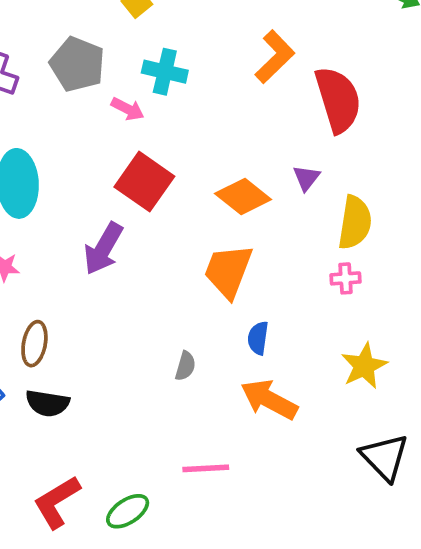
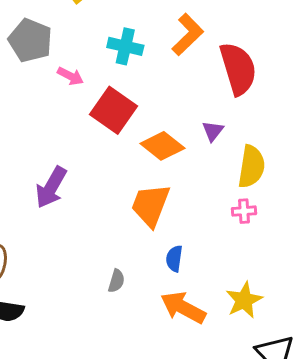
cyan cross: (165, 72) -> (125, 46), moved
red square: (144, 182) -> (113, 110), moved
yellow star: (364, 366) -> (244, 300), moved

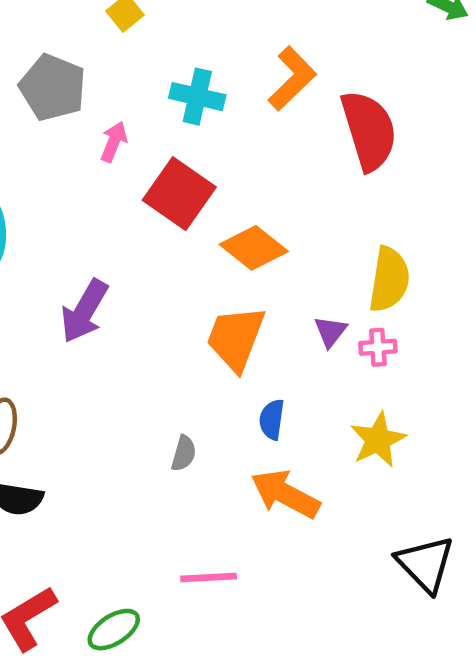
pink arrow: (70, 76) -> (114, 142), turned -95
purple triangle: (213, 131) -> (331, 331), moved
yellow star: (244, 300) -> (378, 440), moved

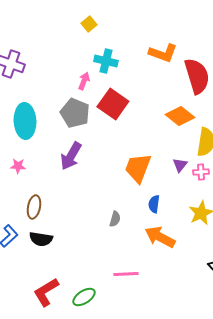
orange L-shape: (292, 78) -> (163, 53), turned 64
gray pentagon: (53, 88) -> (75, 113), moved
cyan cross: (197, 97) -> (106, 61), moved
orange diamond: (254, 248) -> (180, 116), moved

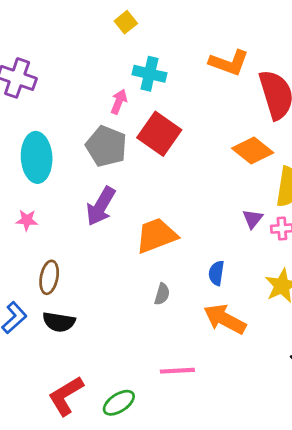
orange trapezoid: (138, 168) -> (156, 235), moved, turned 48

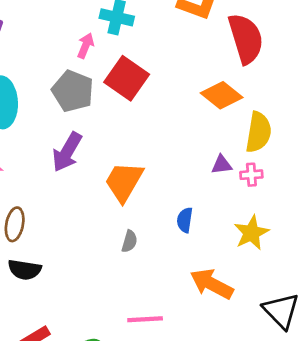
purple triangle: (253, 219) -> (222, 165), turned 45
orange trapezoid: (156, 235) -> (124, 182), turned -39
orange arrow: (225, 319) -> (212, 284), moved

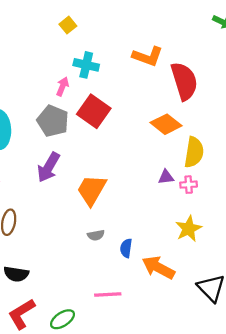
blue semicircle: (185, 220) -> (126, 248), moved
gray semicircle: (129, 241) -> (96, 235), turned 63
black semicircle: (25, 270) -> (16, 274), moved

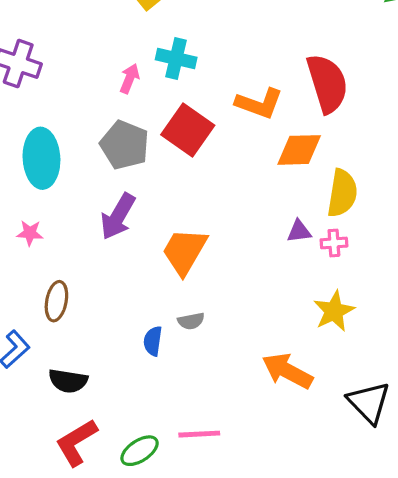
orange L-shape: (148, 56) -> (259, 103), moved
pink arrow: (63, 86) -> (130, 78), moved
orange diamond: (166, 124) -> (299, 150), turned -40
blue semicircle: (126, 248) -> (153, 341), moved
pink line: (108, 294) -> (199, 434), moved

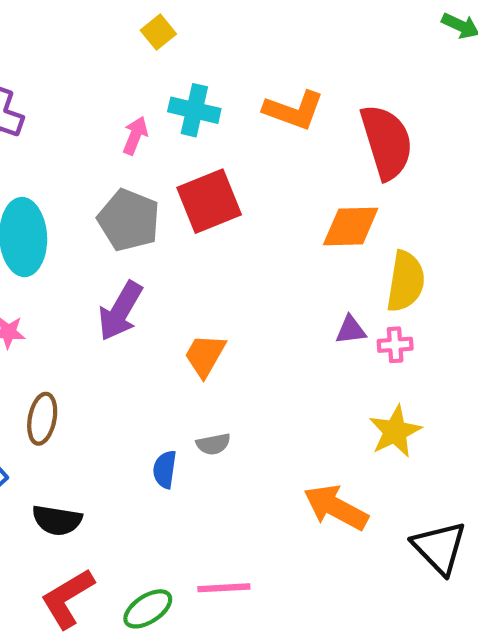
orange L-shape: (259, 103) -> (294, 110), moved
red square: (188, 130) -> (209, 201), turned 33
orange trapezoid: (184, 251) -> (205, 355), size x0.7

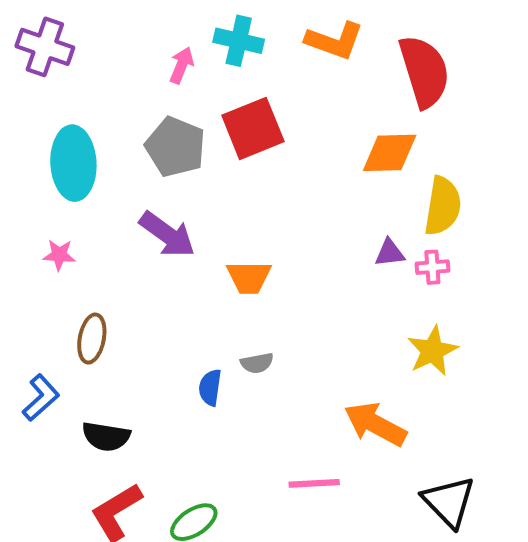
purple arrow: (120, 311) -> (167, 235), turned -84
orange trapezoid: (205, 355) -> (249, 277), turned -120
black triangle: (439, 548) -> (449, 502), moved
pink line: (224, 588) -> (314, 483), moved

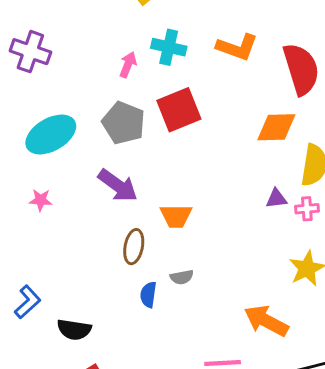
cyan ellipse: (73, 163) -> (51, 135), turned 63
brown ellipse: (92, 339) -> (134, 247), moved

